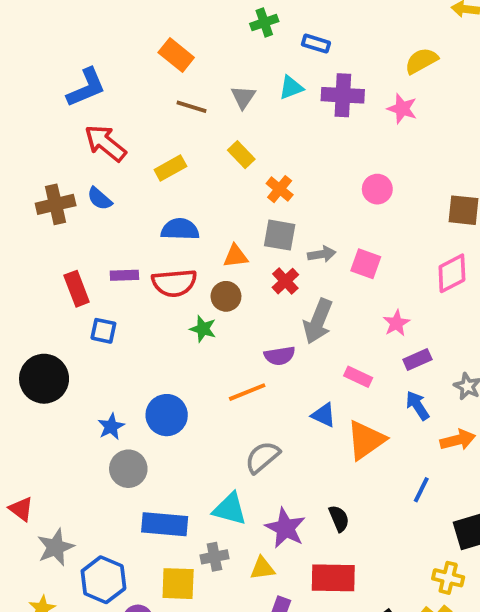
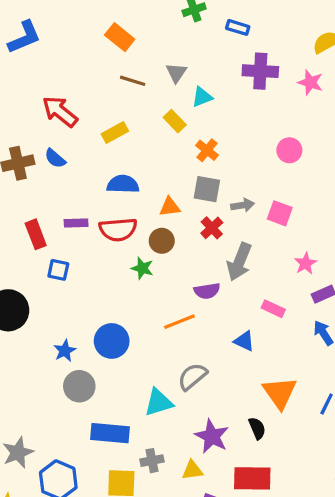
blue L-shape: (86, 88) -> (24, 37), moved
cyan triangle: (291, 88) -> (202, 97), moved
orange triangle: (366, 440) -> (280, 393), moved, turned -30
cyan triangle: (230, 509) -> (158, 402), moved, turned -32

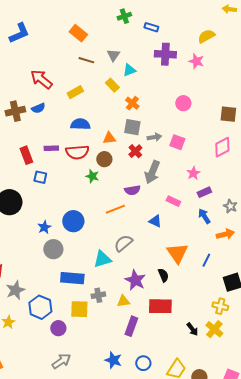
blue semicircle: (55, 158) -> (38, 108), turned -64

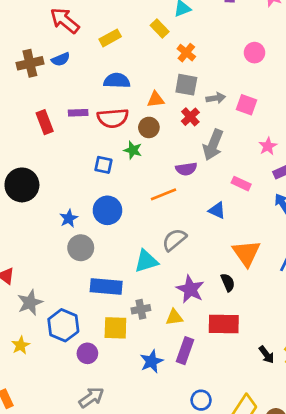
blue square: (40, 177) -> (103, 165), moved
blue star: (113, 360) -> (152, 361), moved, turned 30

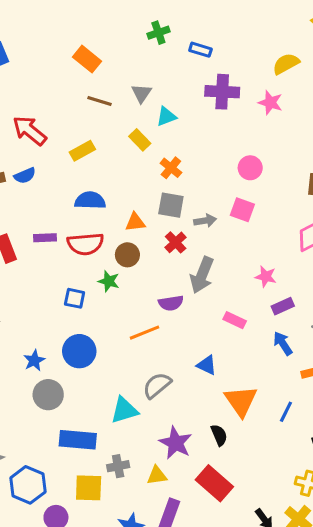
pink square: (246, 105) -> (242, 210), moved
pink star: (268, 146) -> (266, 277), turned -30
blue triangle: (217, 210) -> (207, 365), moved
red rectangle: (224, 324) -> (214, 483), turned 40

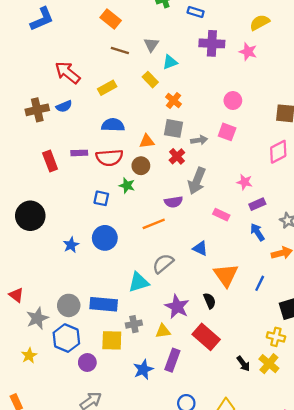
gray circle: (48, 395) -> (69, 305), moved

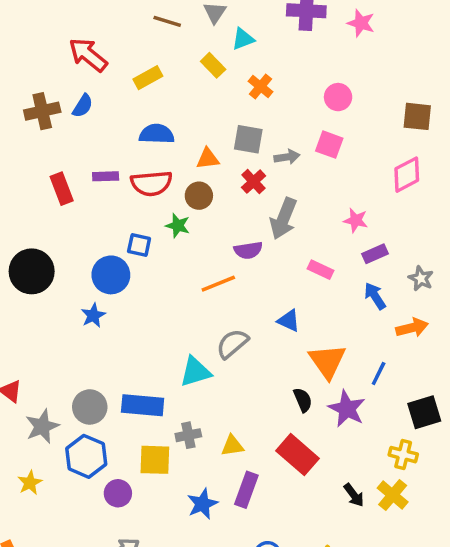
orange cross: (173, 101) -> (261, 86), moved
blue semicircle: (64, 106) -> (83, 106), turned -35
blue circle: (105, 238) -> (111, 275), moved
purple star: (177, 307) -> (347, 409), moved

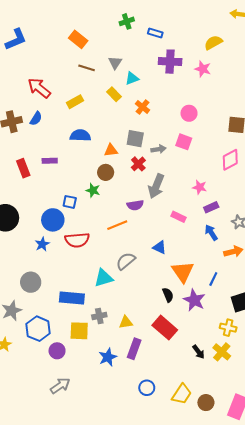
red semicircle: (151, 183) -> (77, 240), moved
gray circle: (90, 407) -> (31, 282), moved

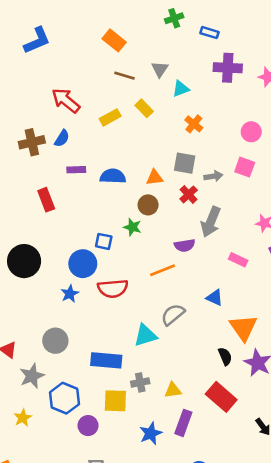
yellow rectangle: (114, 94) -> (144, 108), moved
blue semicircle: (80, 135) -> (113, 176), moved
purple rectangle: (50, 161) -> (76, 170), moved

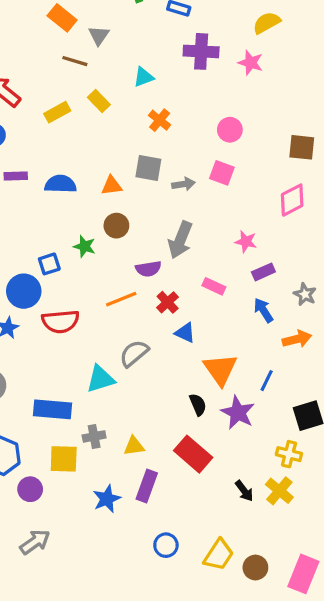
gray triangle: (160, 69) -> (99, 35), moved
red cross: (189, 194) -> (168, 302), moved
brown circle: (148, 205) -> (116, 226), moved
blue square: (104, 241) -> (49, 264), turned -30

